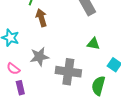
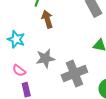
gray cross: (68, 72) -> (74, 74), turned -30

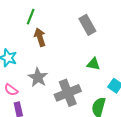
gray star: (45, 58) -> (38, 77), turned -30

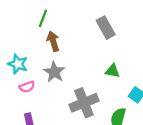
gray star: (38, 77) -> (54, 72), moved
pink semicircle: (11, 90) -> (27, 87), moved, turned -56

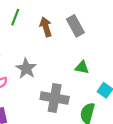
brown arrow: (53, 41) -> (46, 27), moved
gray cross: (84, 103) -> (55, 98), turned 32

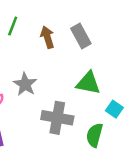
green triangle: (82, 67) -> (88, 83), size x1.5

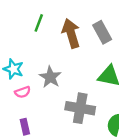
brown arrow: (47, 37) -> (71, 33), size x1.4

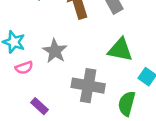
purple rectangle: (25, 127) -> (39, 106), moved, turned -35

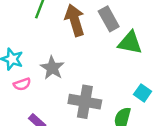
green triangle: (120, 50) -> (130, 43), moved

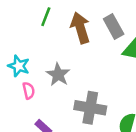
pink semicircle: (22, 84) -> (29, 91), turned -84

